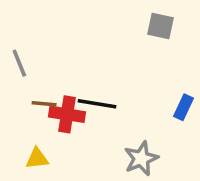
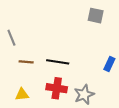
red cross: (67, 114) -> (57, 88), moved

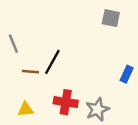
black line: (58, 62) -> (52, 62), moved, turned -70

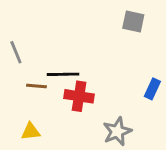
black line: (52, 62) -> (63, 74), turned 60
red cross: (66, 102) -> (79, 96), moved

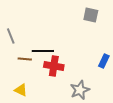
yellow triangle: (31, 131) -> (21, 90), turned 32

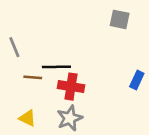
gray star: (80, 90) -> (70, 118), moved

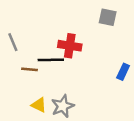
red cross: (71, 87) -> (70, 46), moved
yellow triangle: (28, 118) -> (39, 105), moved

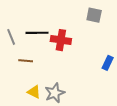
black line: (51, 60) -> (37, 33), moved

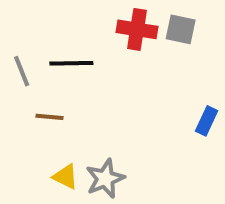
red cross: (61, 40) -> (137, 29), moved

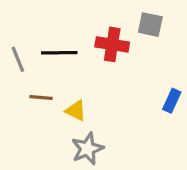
red cross: (137, 29) -> (112, 44), moved
yellow triangle: (65, 177) -> (76, 111), moved

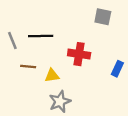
red cross: (112, 44) -> (79, 54), moved
yellow triangle: (76, 111) -> (52, 76), turned -35

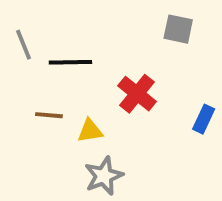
gray line: (12, 40) -> (23, 45), moved
red cross: (79, 54) -> (137, 94), turned 30

